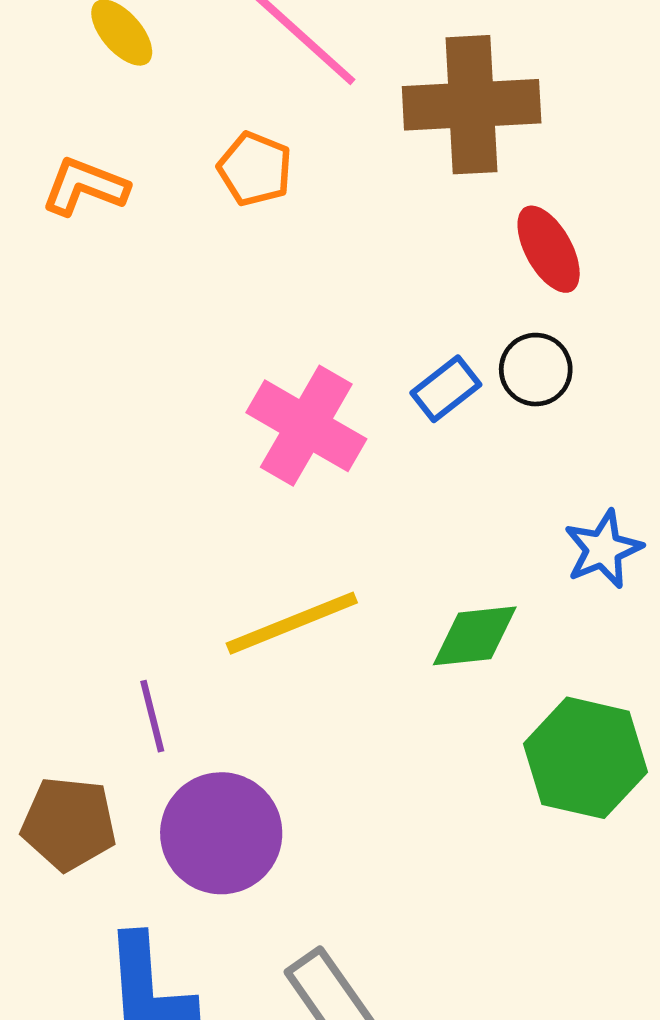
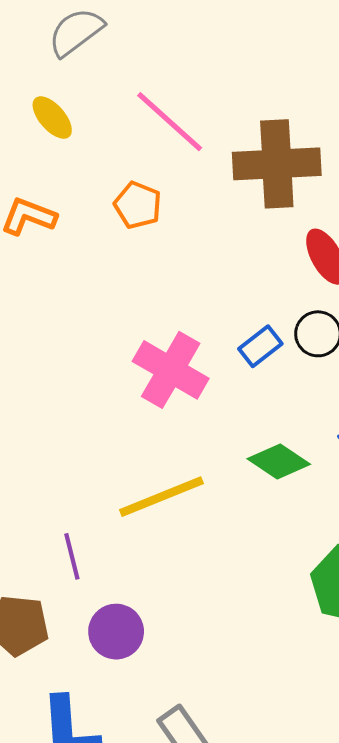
green diamond: (475, 636) -> (279, 462), moved, turned 40
purple circle: (221, 833) -> (116, 632), size x0.7

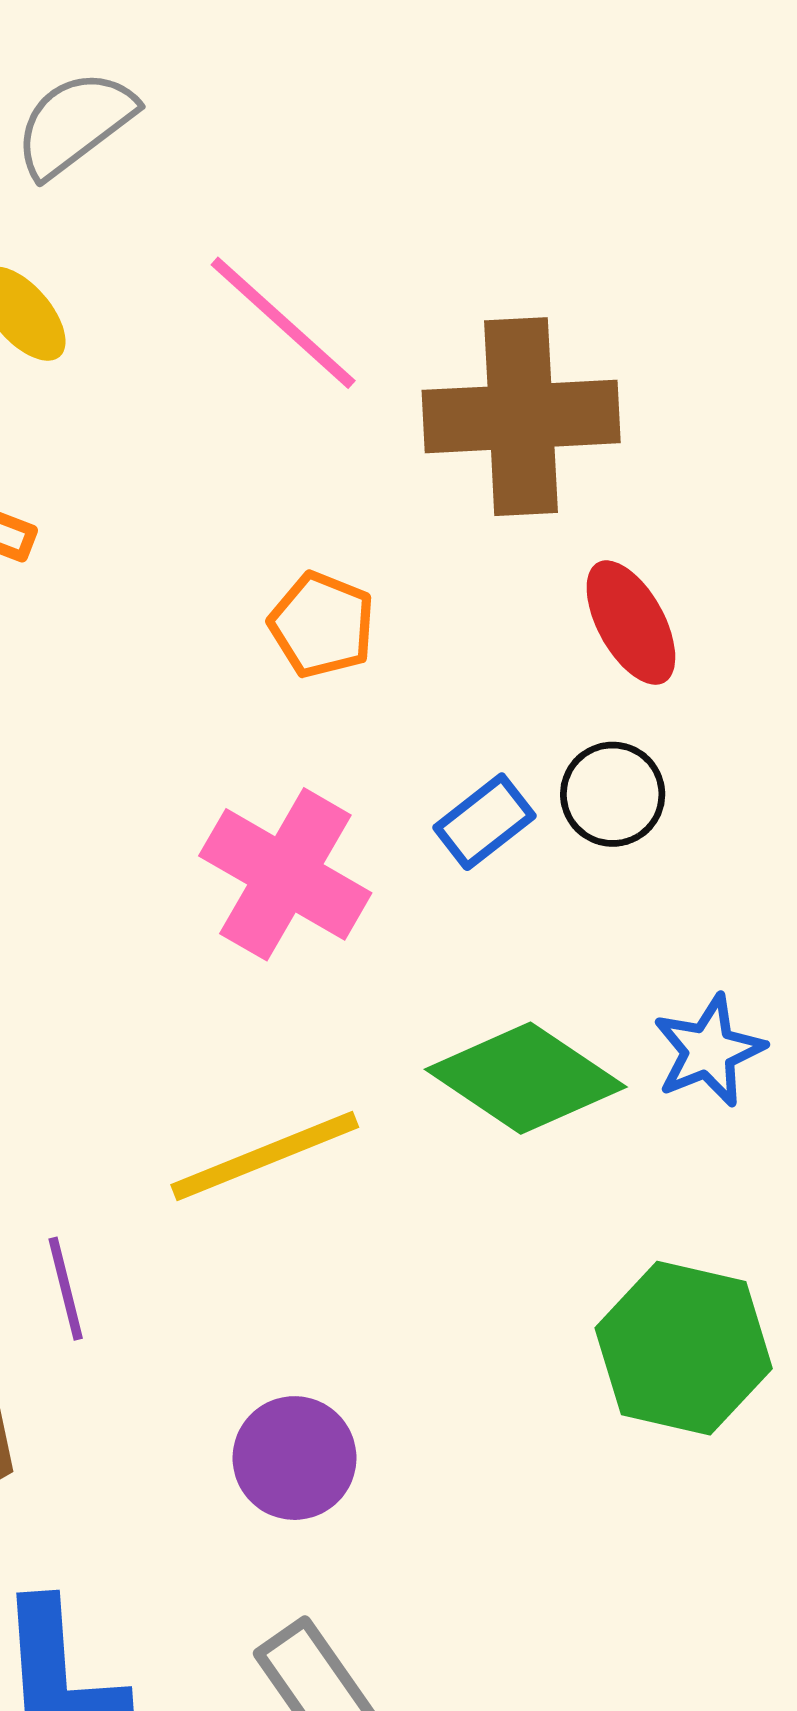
orange pentagon: (138, 205) -> (322, 625), moved
green diamond: (279, 462) -> (526, 1078), size x1.4
purple circle: (116, 632) -> (294, 1458), moved

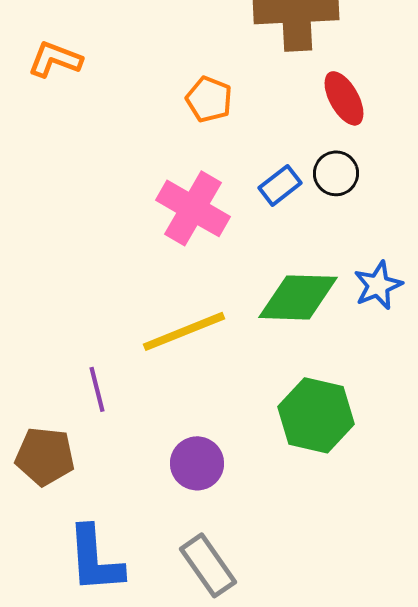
green diamond: (526, 1078) -> (298, 297), turned -32
green hexagon: (684, 1348) -> (316, 415), moved

